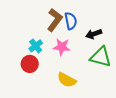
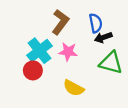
blue semicircle: (71, 21) -> (96, 23), moved
cyan cross: (36, 46) -> (39, 51), size x1.6

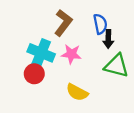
black arrow: (103, 37) -> (108, 39), turned -70
cyan cross: (39, 51) -> (41, 53), turned -30

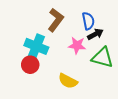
black arrow: (108, 39) -> (95, 34), turned -119
pink star: (71, 54) -> (77, 45), moved

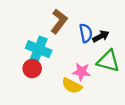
blue semicircle: (88, 21) -> (86, 33), moved
pink star: (77, 45) -> (81, 72), moved

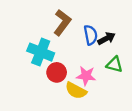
green triangle: (108, 61) -> (114, 64), size x0.7
red circle: (32, 69) -> (57, 72), moved

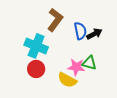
green triangle: (114, 64) -> (89, 63), moved
red circle: (57, 72) -> (36, 69), moved

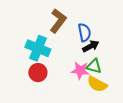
black arrow: (94, 34) -> (91, 46), moved
yellow semicircle: (67, 80) -> (97, 84), moved

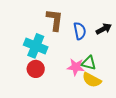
brown L-shape: (58, 21) -> (55, 20), turned -30
black arrow: (91, 46) -> (104, 29), moved

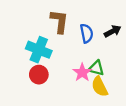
pink star: (76, 67) -> (82, 72), turned 30
yellow semicircle: (92, 80) -> (100, 87), turned 36

